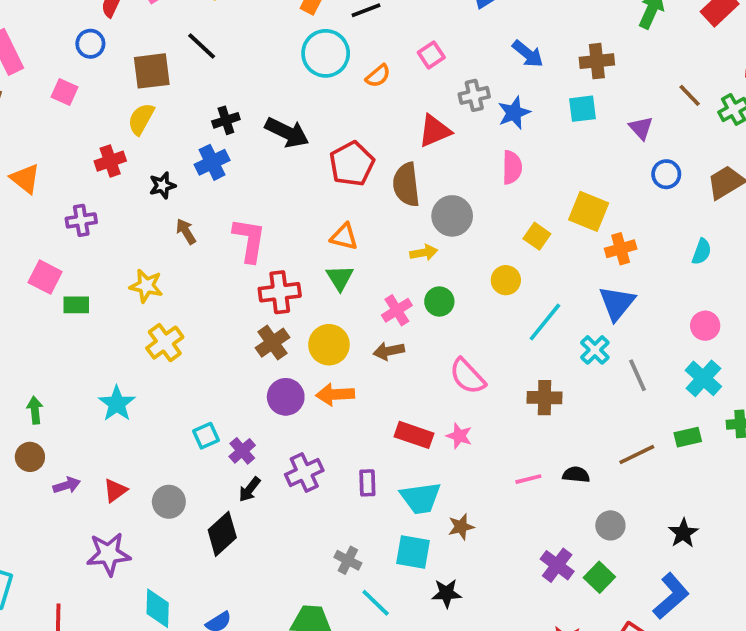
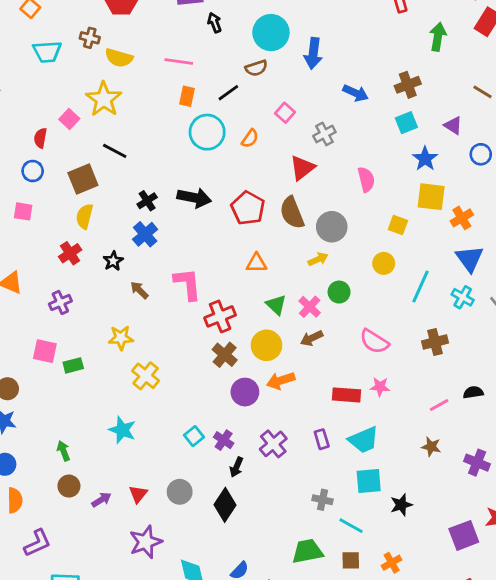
blue star: (514, 113) -> (425, 159), moved
green triangle: (340, 278) -> (276, 305), moved
brown star: (461, 527) -> (431, 447), moved, turned -30

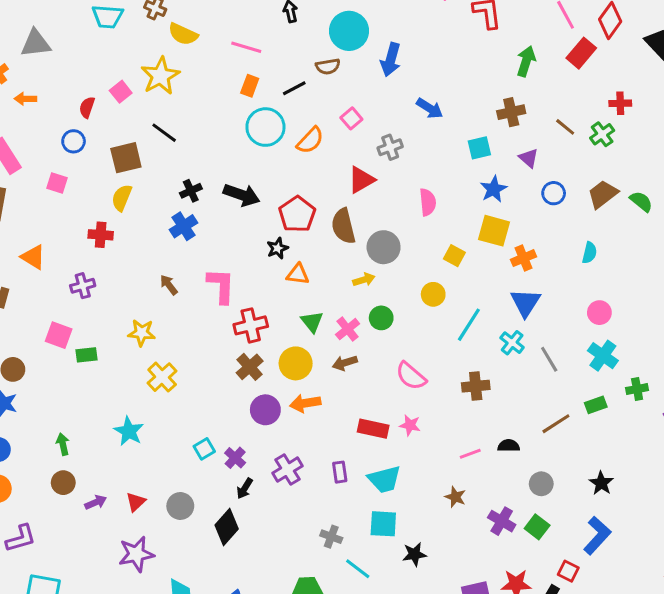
brown cross: (408, 85) -> (511, 112), moved
orange semicircle: (250, 138) -> (310, 140), size x1.4
red cross: (70, 253) -> (101, 235), turned 30
black star: (113, 261) -> (277, 248), moved

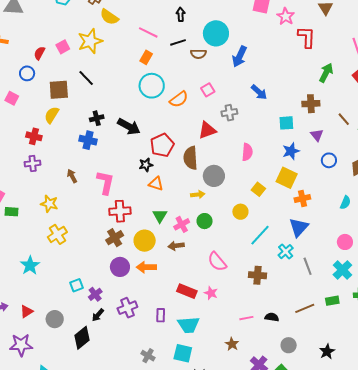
black line: (294, 88) -> (178, 42), moved
blue cross: (184, 226) -> (88, 140), turned 36
purple cross: (83, 286) -> (33, 163), moved

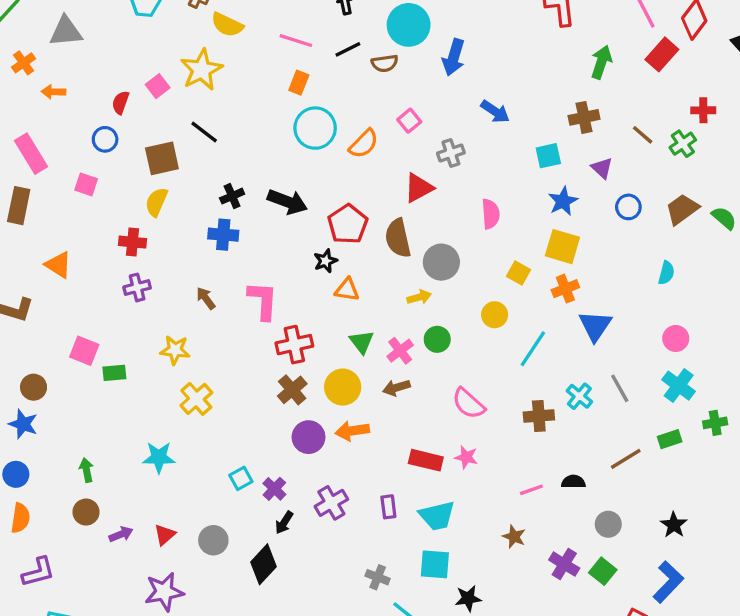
orange cross: (302, 199) -> (565, 289), moved
cyan cross: (286, 252) -> (579, 396), moved
cyan star: (30, 265) -> (159, 457), turned -30

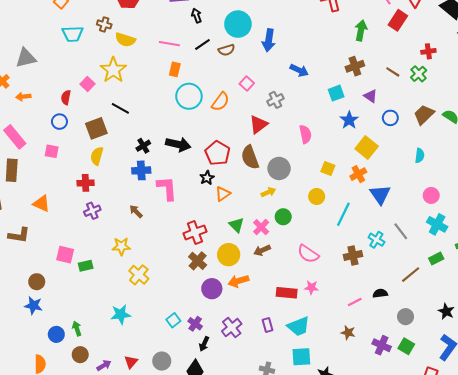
yellow square: (562, 247) -> (367, 148), moved, turned 30
orange triangle: (347, 290) -> (223, 194), turned -35
pink L-shape: (263, 301) -> (167, 188), moved
blue circle: (16, 474) -> (56, 334), moved

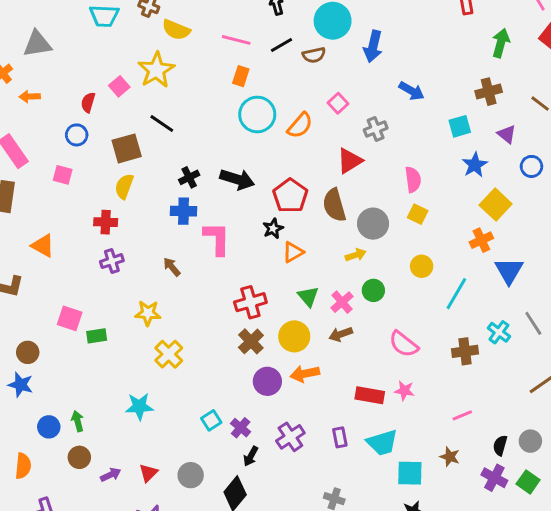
yellow square: (328, 168) -> (418, 214), moved
black semicircle: (380, 293) -> (500, 445), moved, turned -72
cyan square: (301, 357) -> (410, 473), moved

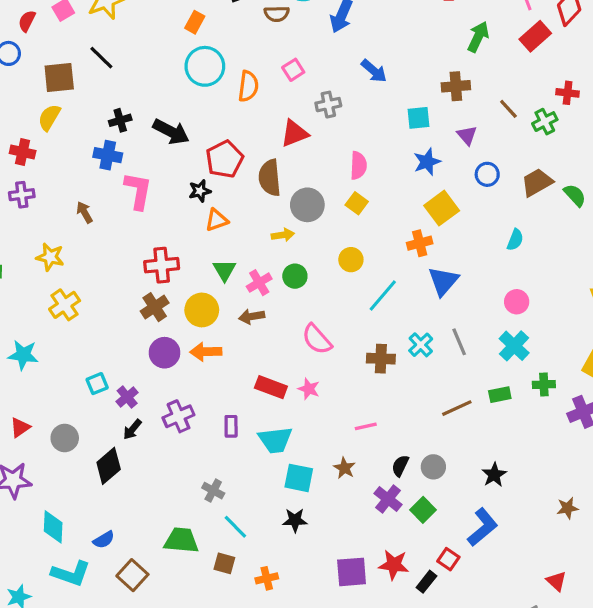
orange semicircle: (300, 125) -> (248, 86), turned -44

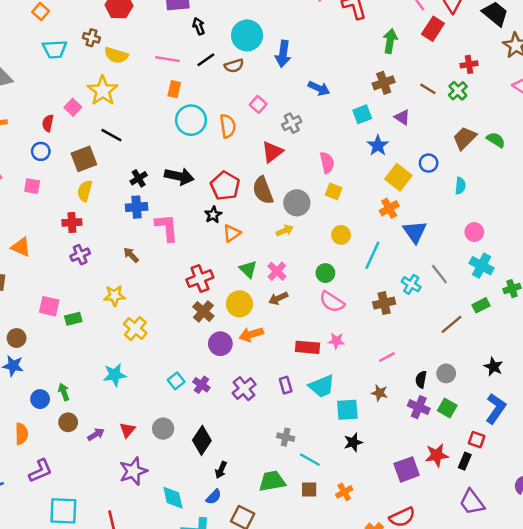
blue circle: (487, 174) -> (429, 163), moved
green circle: (295, 276) -> (325, 273), moved
black arrow: (132, 429) -> (221, 470), moved

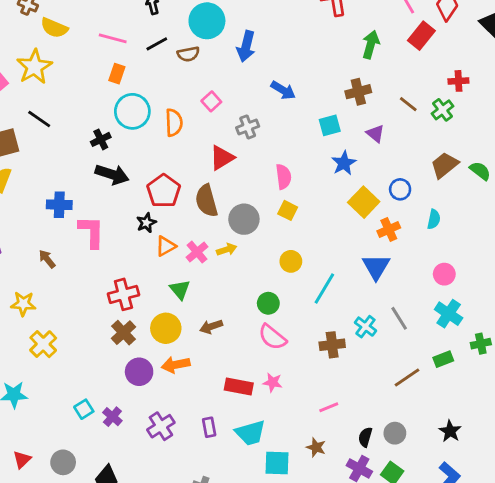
black cross: (139, 178) -> (101, 139), moved
orange cross: (389, 208) -> (389, 229), moved
pink cross: (277, 271) -> (197, 252), moved

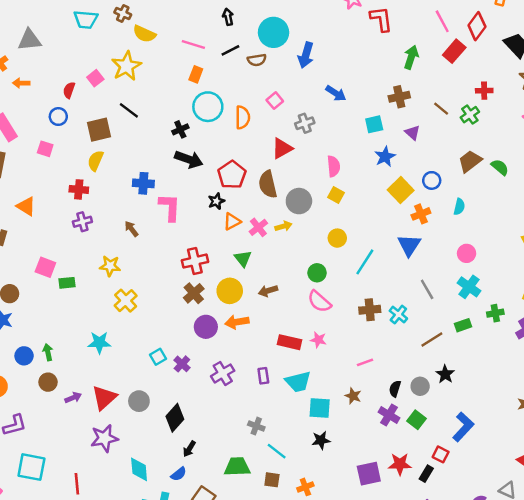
cyan cross: (365, 327) -> (398, 315), moved
black star: (450, 431) -> (445, 374), moved
red triangle: (22, 460) -> (104, 398), size x1.6

